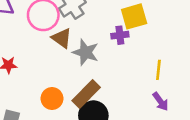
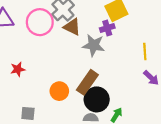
brown triangle: (62, 38) -> (72, 27), moved
gray star: (86, 52) -> (94, 45), moved

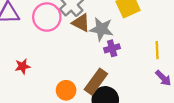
purple cross: (107, 28) -> (112, 48), moved
gray star: (94, 45) -> (101, 29), moved

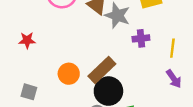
purple cross: (112, 48) -> (141, 38), moved

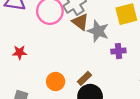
brown rectangle: (102, 70) -> (84, 78), size x0.6

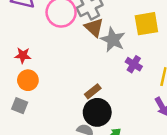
purple cross: (118, 51) -> (134, 64), turned 32
orange circle: (56, 81) -> (28, 80), moved

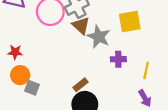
purple cross: (134, 64) -> (118, 59), turned -32
gray square: (20, 106) -> (32, 88), moved

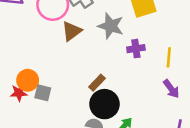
brown triangle: (81, 26) -> (72, 31), moved, turned 48
red star: (15, 52) -> (19, 93), moved

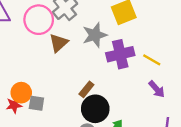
gray star: (111, 26) -> (95, 35), turned -30
purple cross: (136, 49) -> (120, 54), size x1.6
yellow line: (169, 57) -> (152, 60), turned -60

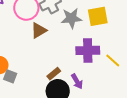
gray star: (95, 35) -> (71, 18), moved
purple arrow: (157, 89) -> (77, 81), moved

